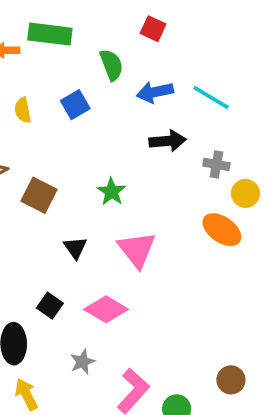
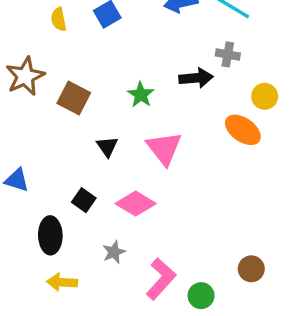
black arrow: (168, 141) -> (196, 78), moved
gray cross: (216, 164) -> (228, 54), moved
yellow arrow: (26, 394) -> (62, 282), turned -60

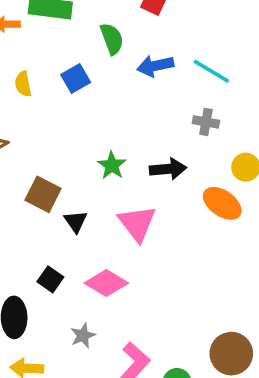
black arrow: (196, 78) -> (168, 169), moved
brown square: (74, 98) -> (43, 194), moved
brown circle: (251, 269) -> (231, 354), size x1.5

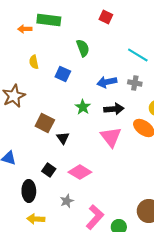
green semicircle: (112, 39) -> (83, 48), moved
blue arrow: (155, 66) -> (107, 82), moved
blue square: (76, 79) -> (63, 74), moved, turned -35
pink triangle: (137, 223) -> (111, 137), moved

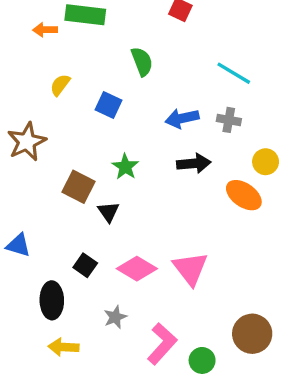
yellow semicircle: (34, 62) -> (60, 85), turned 48
green star: (83, 107) -> (125, 167), moved
pink triangle: (111, 137) -> (190, 269), moved

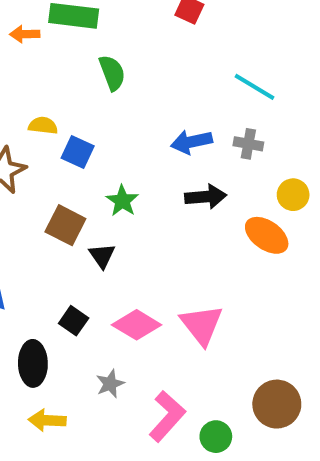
green semicircle: (142, 62) -> (112, 73), moved
yellow semicircle: (60, 85) -> (43, 126), moved, turned 60
blue square: (109, 105) -> (78, 152), moved

